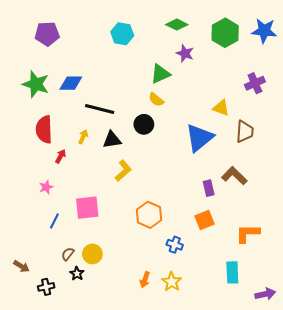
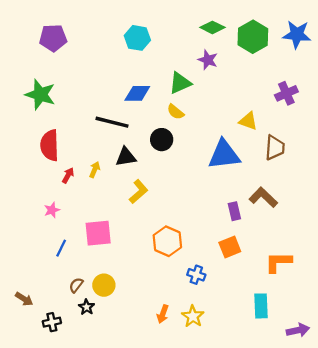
green diamond: (177, 25) -> (212, 27), moved
blue diamond: (71, 83) -> (137, 93), moved
yellow arrow: (83, 137) -> (95, 170), moved
blue triangle: (199, 138) -> (224, 155), turned 32

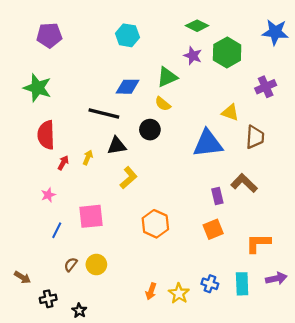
green hexagon: (253, 37) -> (227, 52), moved
blue cross: (196, 275) -> (210, 284), moved
black star: (87, 307) -> (79, 311), moved
purple arrow: (298, 330) -> (276, 278), moved

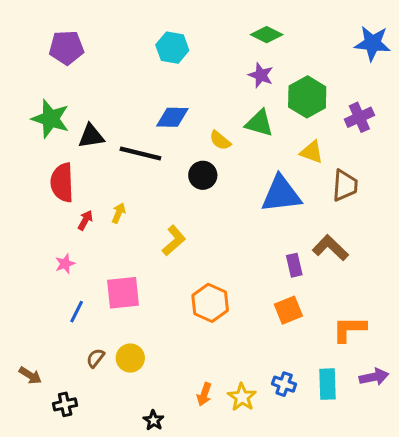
green hexagon: (227, 52) -> (307, 97), moved
green triangle: (167, 77) -> (259, 123), moved, turned 40
black triangle: (117, 146) -> (91, 136), moved
black star: (79, 311) -> (153, 420), moved

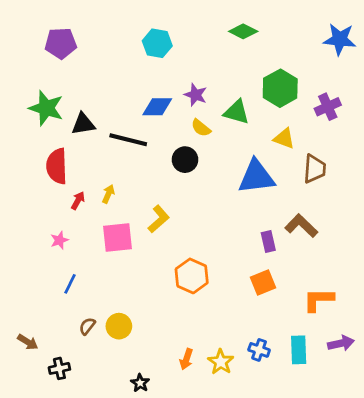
purple star: (261, 75) -> (196, 95), moved
pink square: (123, 293) -> (118, 238), moved

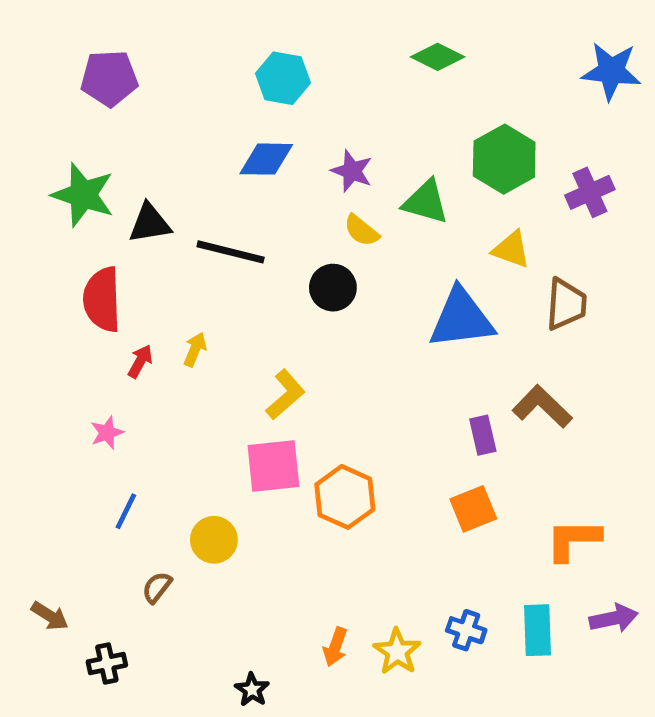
blue diamond: (157, 107) -> (266, 159), moved
pink square: (118, 238) -> (273, 466), moved
yellow circle: (119, 326) -> (214, 540), moved

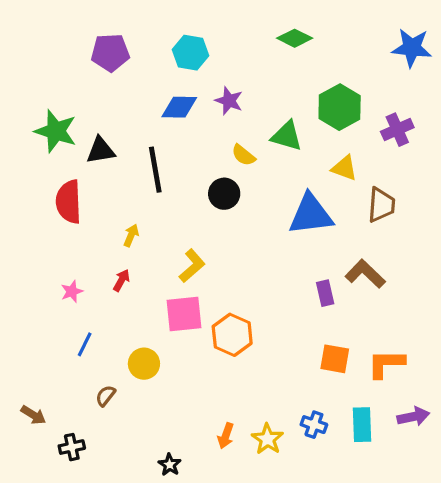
purple pentagon: (109, 78) -> (110, 53), moved
purple star: (352, 171) -> (229, 101), moved
black line: (231, 252) -> (155, 170), turned 66
red arrow: (140, 361) -> (122, 280), moved
orange square: (473, 509) -> (335, 359), moved, turned 32

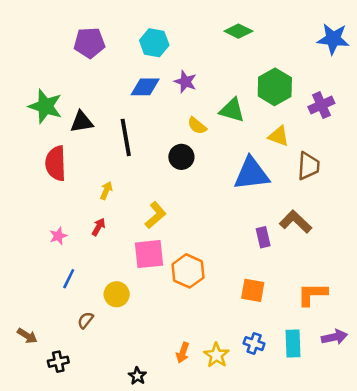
orange square: (335, 359) -> (253, 290), moved

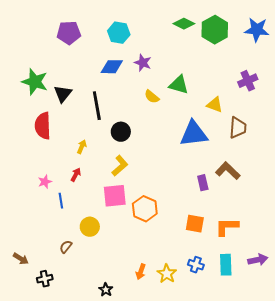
green hexagon: (275, 87) -> (215, 30), moved
black triangle: (82, 122) -> (63, 94), turned -42
black circle: (181, 157) -> (121, 132), moved
blue line: (69, 279) -> (61, 201), moved, turned -35
orange L-shape: (312, 294) -> (227, 227), moved

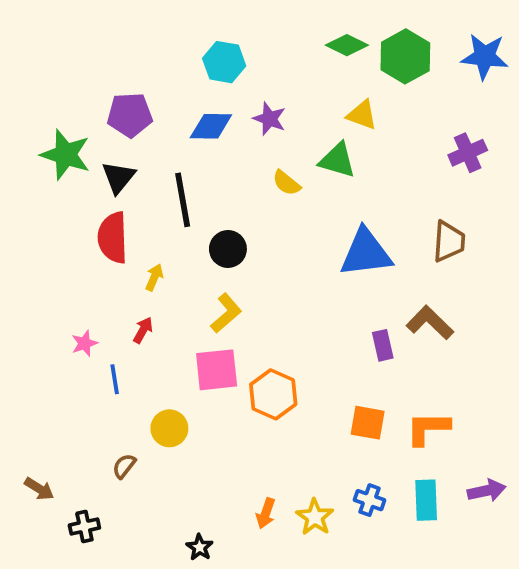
purple pentagon: (69, 33) -> (130, 115), moved
yellow triangle: (215, 105) -> (362, 115), moved
red semicircle: (43, 126) -> (113, 238), moved

